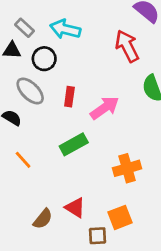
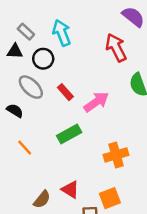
cyan arrow: (65, 29) -> (62, 33), turned 55
red rectangle: (69, 97) -> (65, 92), turned -49

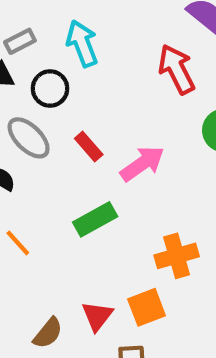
gray rectangle: (26, 32) -> (20, 41), turned -70
red triangle: (70, 190) -> (97, 316), turned 36
orange square: (110, 198) -> (147, 307), moved

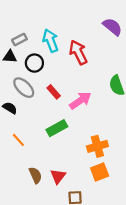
red arrow: (177, 69) -> (78, 52), moved
orange square: (147, 307) -> (100, 172), moved
brown semicircle: (48, 333) -> (35, 175), moved, turned -63

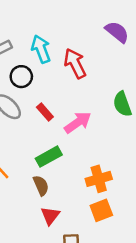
brown semicircle: (35, 175) -> (41, 185), moved

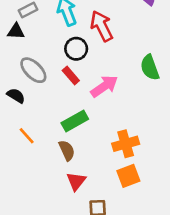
black circle: (21, 77) -> (76, 49), moved

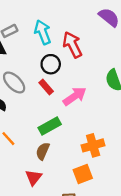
brown semicircle: (67, 150) -> (43, 151), turned -132
orange square: (128, 176) -> (83, 174), moved
red triangle: (76, 181) -> (34, 177), moved

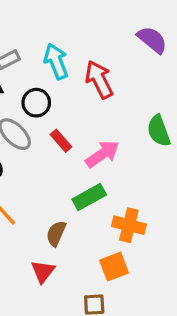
black circle: (51, 64) -> (36, 103), moved
green rectangle: (50, 126) -> (89, 197), moved
orange cross: (93, 145) -> (129, 225), turned 30

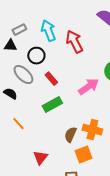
pink arrow: (102, 154) -> (88, 87), moved
green rectangle: (89, 197) -> (52, 105), moved
brown semicircle: (56, 233) -> (70, 135), moved

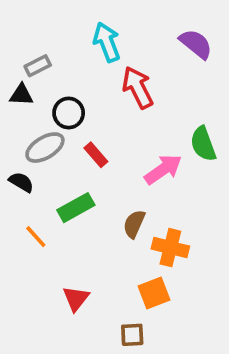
cyan arrow: (48, 31) -> (107, 42), moved
gray ellipse: (23, 75) -> (45, 148), turned -75
green rectangle: (52, 105) -> (76, 208), moved
brown semicircle: (70, 135) -> (134, 224), moved

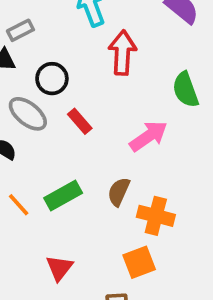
red arrow: (138, 88) -> (122, 53), turned 30
green semicircle: (203, 144) -> (186, 90), moved
gray ellipse: (45, 148) -> (28, 114), turned 69
green rectangle: (76, 208) -> (63, 195), moved

